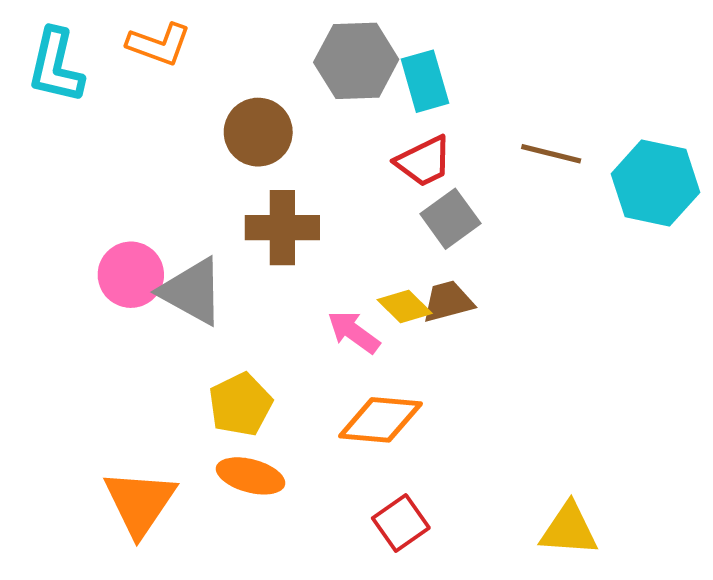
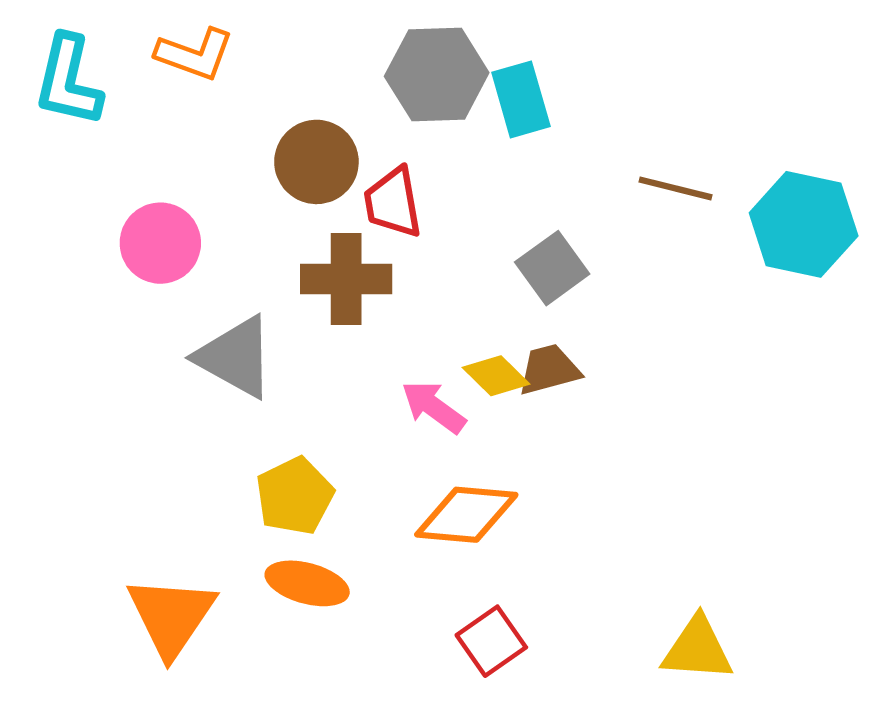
red trapezoid: (424, 161) -> (393, 203), moved, turned 106
pink circle: (131, 275) -> (160, 243), moved

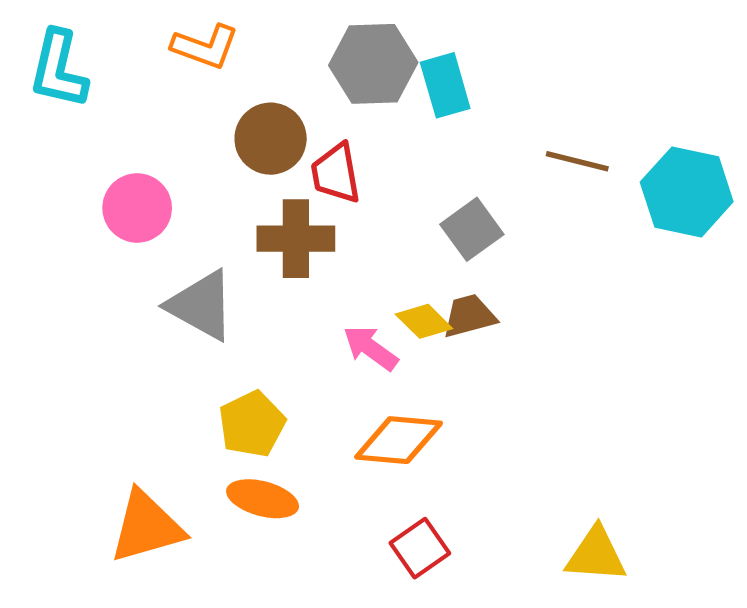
orange L-shape: (195, 54) -> (205, 47), moved
orange triangle: (171, 616) -> (146, 527), turned 40

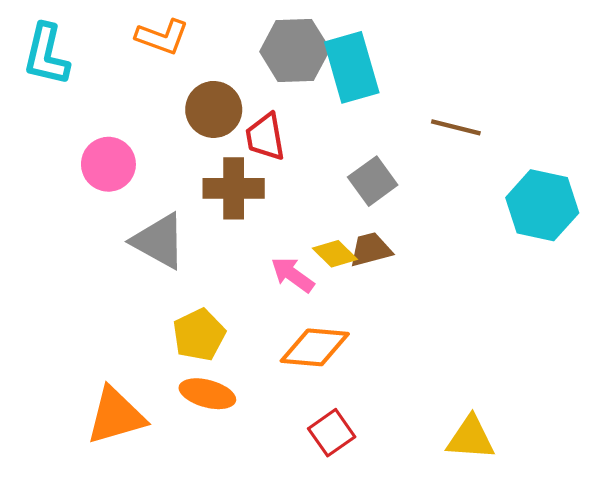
cyan rectangle: (445, 85) -> (352, 67), size x1.4
cyan hexagon: (687, 192) -> (542, 205), moved

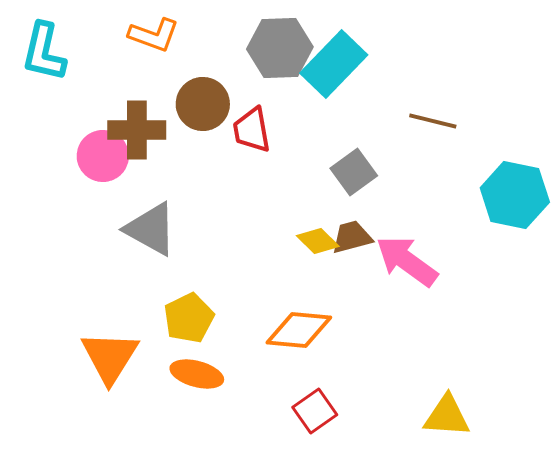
cyan rectangle: (352, 67) -> (334, 64), turned 60
brown cross: (234, 188) -> (137, 130), moved
pink arrow: (293, 275) -> (407, 261), moved, size x1.5
orange triangle: (116, 416) -> (110, 357), moved, turned -42

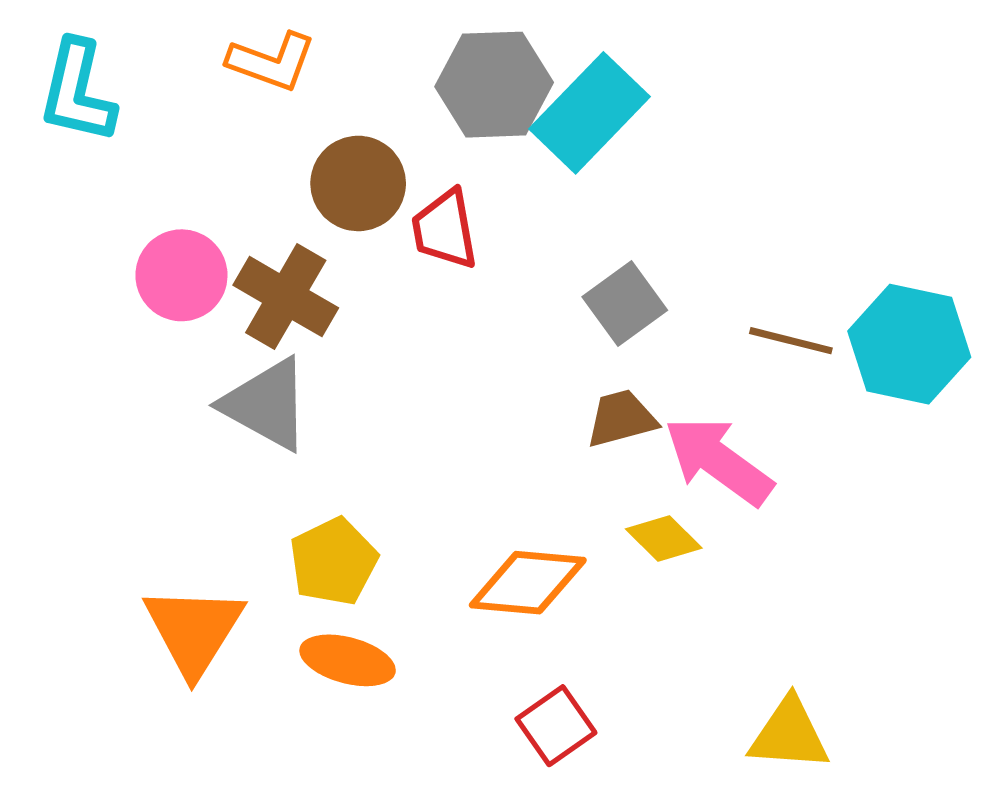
brown line: (433, 121) -> (791, 341), moved
brown cross: (137, 130) -> (286, 297), moved, turned 30
yellow diamond: (318, 241) -> (664, 539), moved

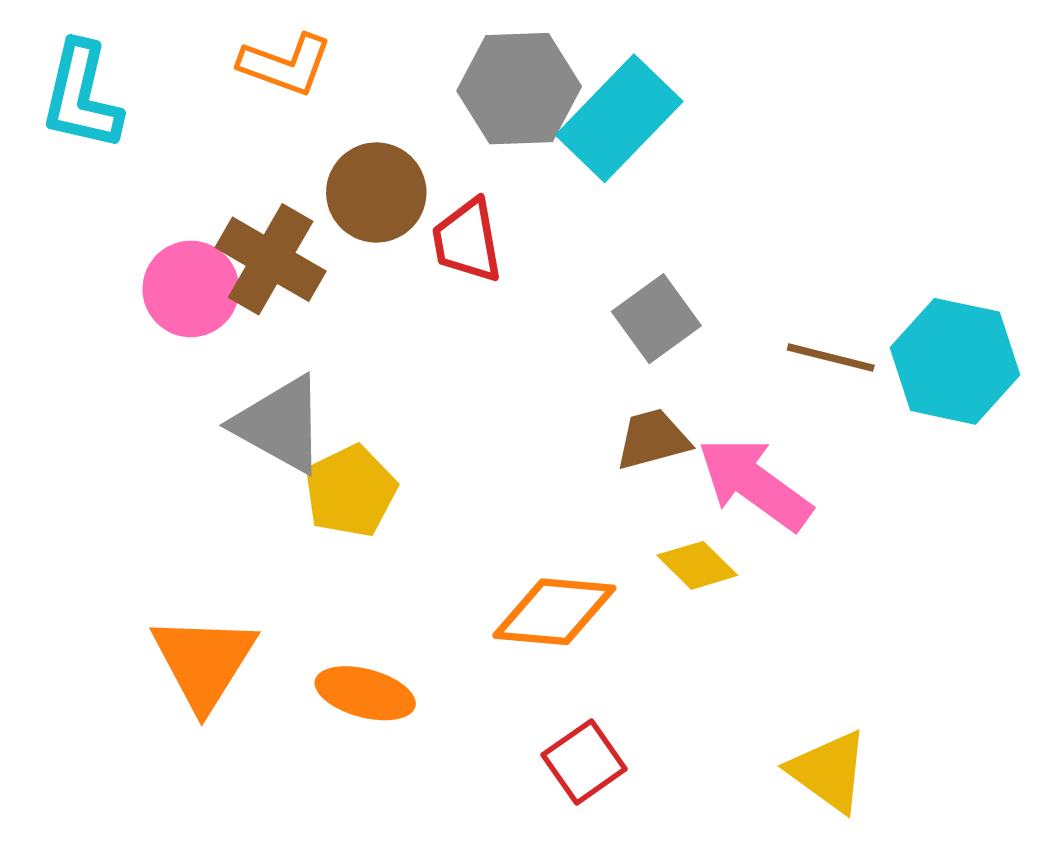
brown cross: (286, 297) -> (271, 259), moved
yellow pentagon: (333, 561) -> (350, 491), moved
yellow triangle: (789, 735) -> (829, 771), turned 32

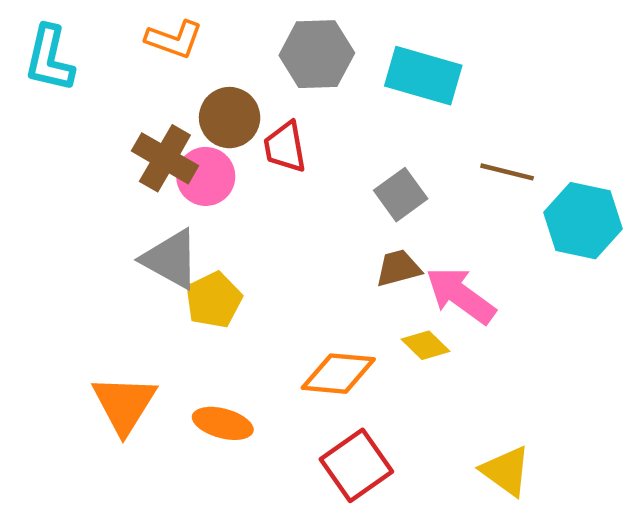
cyan rectangle: (619, 118) -> (423, 76), moved, turned 62
pink circle: (191, 289) -> (206, 176), moved
brown line: (831, 358) -> (507, 172), moved
red square: (584, 762) -> (356, 465), size x1.4

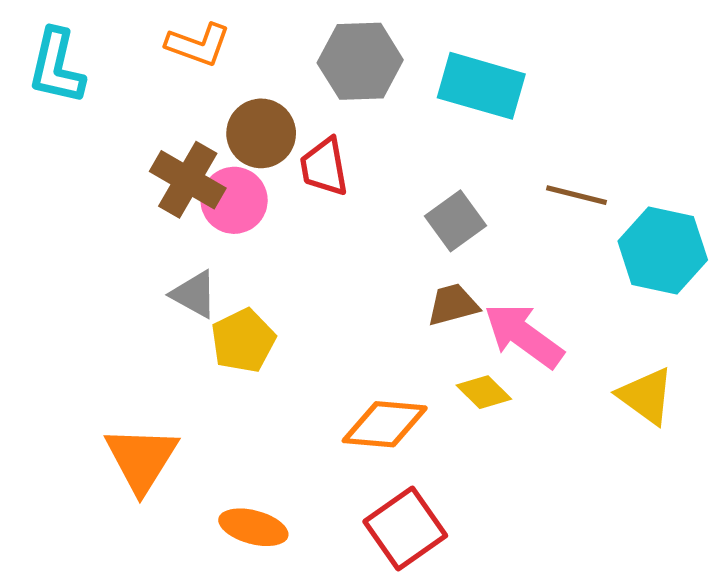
gray triangle: (171, 259) -> (194, 294), size x0.7
orange ellipse: (223, 423) -> (253, 527), moved
yellow triangle: (506, 471) -> (646, 396), moved

